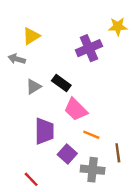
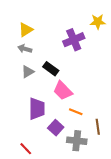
gray arrow: (17, 59) -> (25, 49), moved

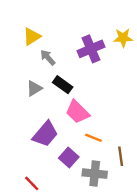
yellow star: (98, 22) -> (123, 38), moved
gray arrow: (25, 49) -> (48, 58), moved, turned 32
purple trapezoid: (37, 109) -> (45, 134), turned 40

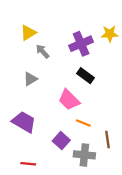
black rectangle: (63, 85) -> (85, 76), moved
purple trapezoid: (45, 134) -> (24, 122), moved, turned -100
red line: (32, 183) -> (28, 164), turned -40

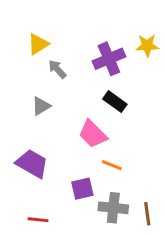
brown line: (107, 139) -> (147, 214), moved
purple square: (61, 141) -> (82, 189), turned 35

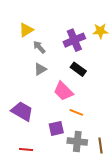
gray triangle: (41, 106) -> (40, 69), moved

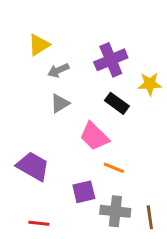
yellow star: (100, 31) -> (150, 84), moved
gray arrow: (39, 47) -> (58, 70), turned -72

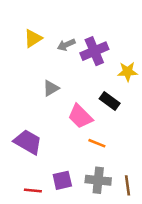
gray arrow: (58, 70) -> (66, 45), moved
black rectangle: (117, 103) -> (110, 101), moved
purple square: (84, 192) -> (62, 180), moved

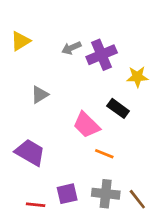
yellow triangle: (33, 38) -> (20, 41), moved
gray triangle: (51, 88) -> (40, 95), moved
brown line: (128, 185) -> (137, 199), turned -30

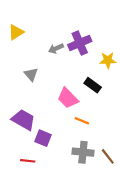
gray arrow: (71, 48) -> (56, 48), moved
gray triangle: (40, 95) -> (31, 74), turned -40
purple square: (67, 194) -> (43, 138), moved, turned 35

